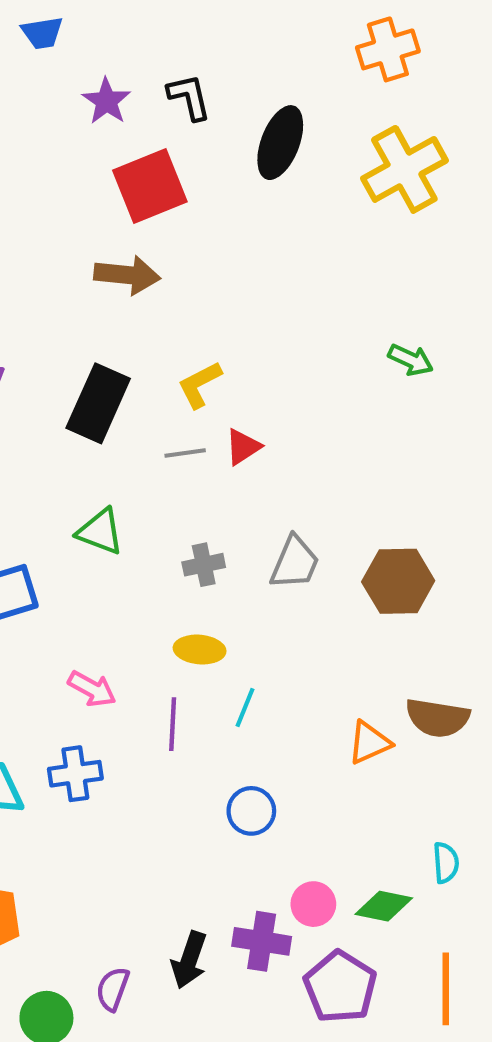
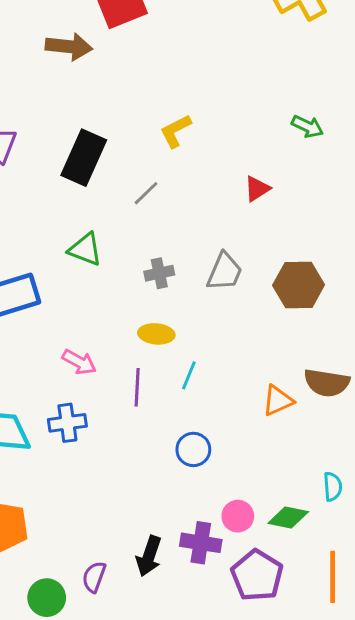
brown arrow: (127, 275) -> (69, 47), moved
yellow L-shape: (200, 385) -> (176, 131), moved
red triangle: (243, 447) -> (257, 189), moved
gray line: (185, 453) -> (146, 193), turned -36

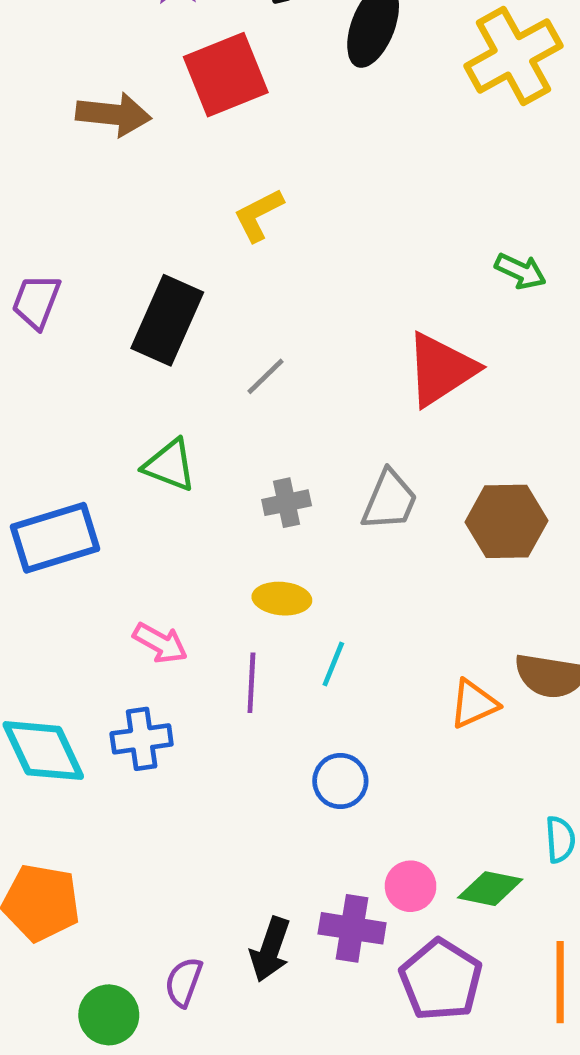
brown arrow: (69, 47) -> (113, 114), moved
yellow L-shape: (176, 131) -> (258, 215), moved
red triangle: (257, 189) -> (441, 369), size x1.8

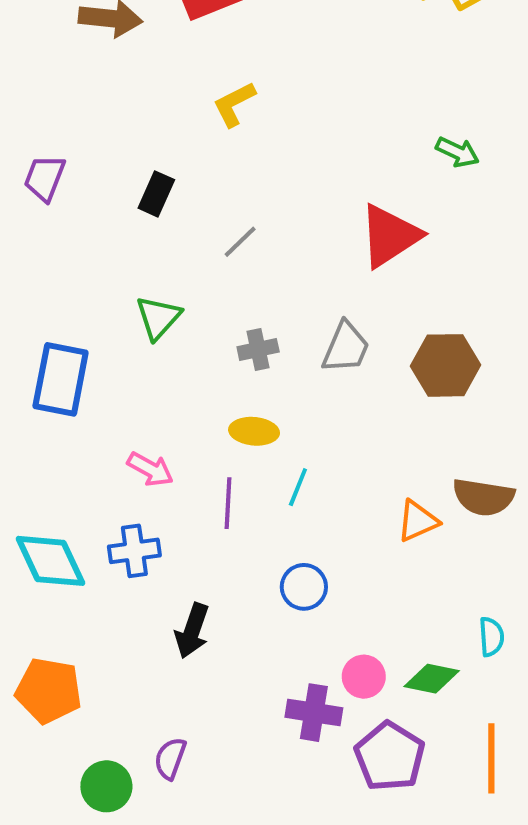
black rectangle: (167, 320) -> (156, 194), size x0.6
green triangle: (170, 465) -> (158, 318), turned 51
blue rectangle: (55, 538) -> (61, 379), turned -62
black arrow: (270, 949) -> (192, 631), moved

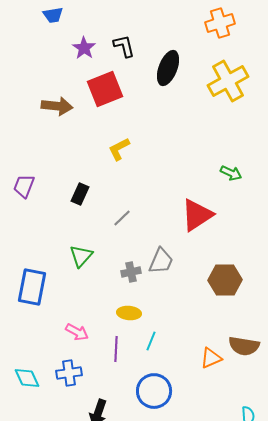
gray trapezoid: (346, 347) -> (161, 261), moved
cyan diamond: (51, 561) -> (27, 378), size x0.7
blue circle: (304, 587) -> (154, 391), size x1.5

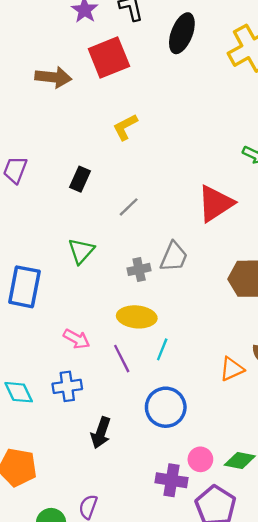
yellow ellipse: (129, 313) -> (137, 317), size x1.4
purple line: (116, 349) -> (122, 359), turned -30

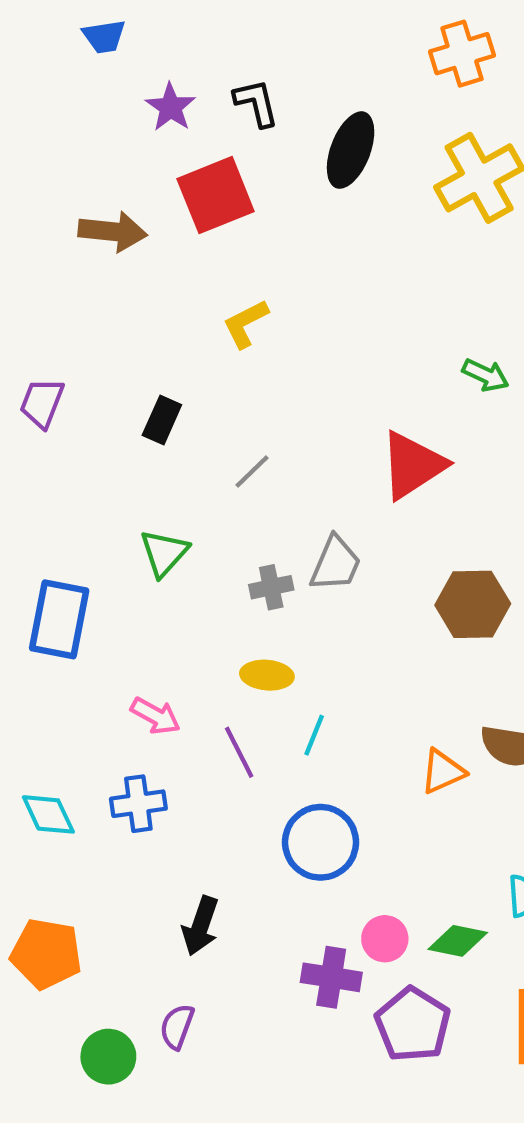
yellow ellipse: (137, 317) -> (267, 675), size x0.7
black arrow: (101, 433) -> (201, 926), moved

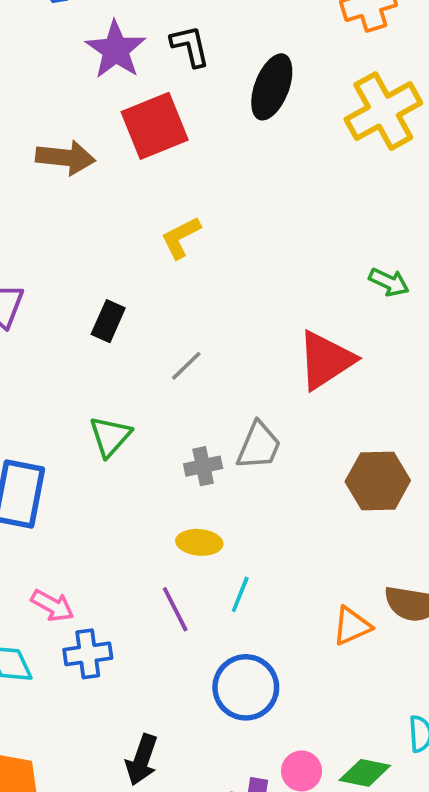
purple star: (171, 107) -> (116, 50), size x1.4
pink arrow: (156, 716) -> (52, 606), moved

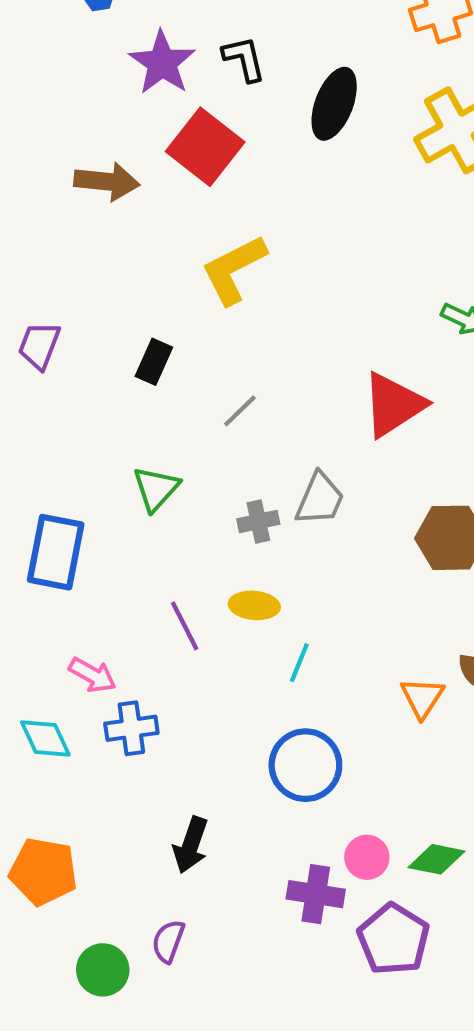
red square: (155, 126) -> (205, 147), turned -30
yellow L-shape: (181, 237) -> (234, 270), size x1.5
purple line: (175, 609) -> (185, 626), moved
orange triangle: (352, 626) -> (422, 698), turned -33

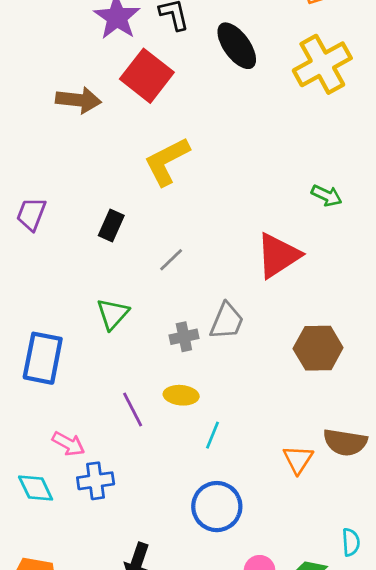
black ellipse: (334, 104) -> (237, 46), turned -57

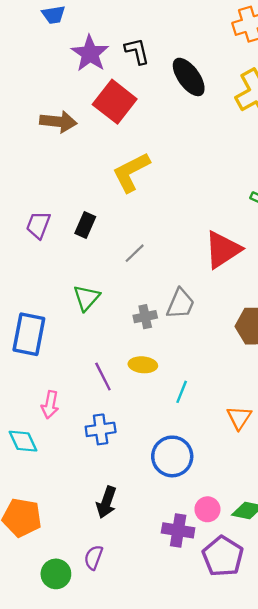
purple trapezoid: (31, 214) -> (38, 225), moved
cyan line: (212, 435) -> (182, 392), moved
pink arrow: (68, 444) -> (50, 405), turned 72
blue cross: (96, 481) -> (101, 429), moved

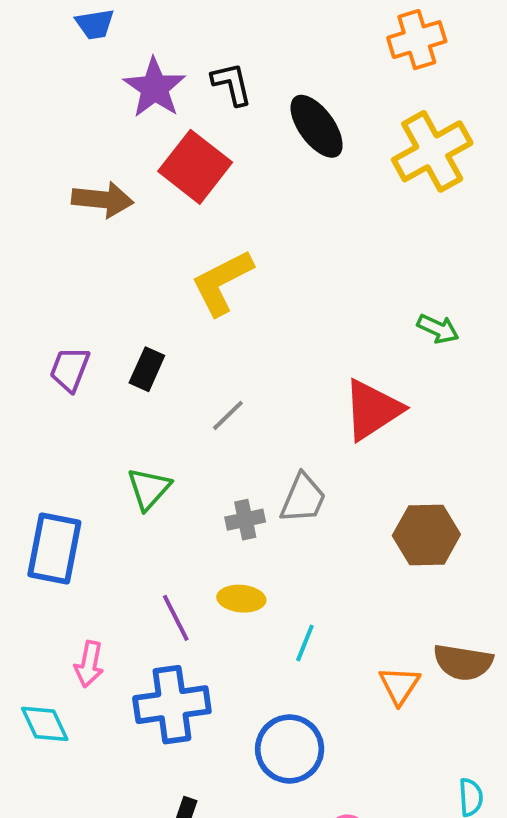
blue cross: (101, 429) -> (172, 705), size x1.5

